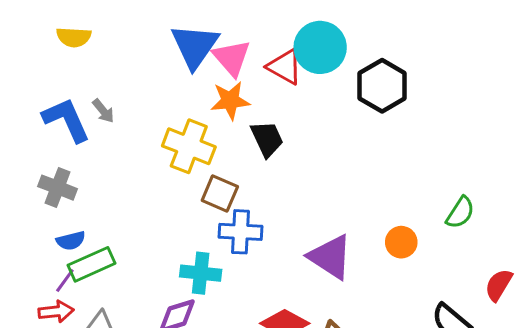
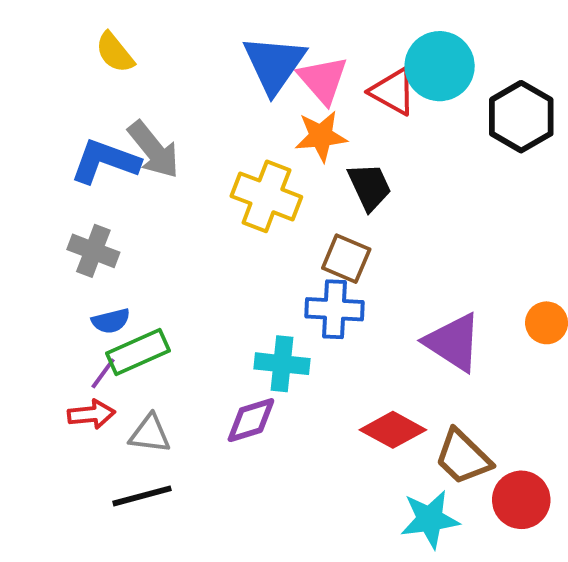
yellow semicircle: (74, 37) -> (115, 53), turned 48
gray arrow: (103, 111) -> (154, 150), size x1.8
blue L-shape: (66, 120) -> (105, 161), turned -46
brown square: (220, 193) -> (346, 259), moved

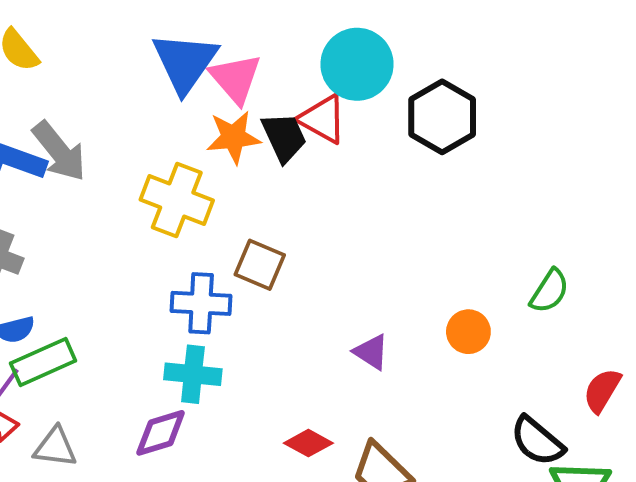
red triangle: (393, 91) -> (323, 119), moved
black trapezoid: (370, 187) -> (284, 137), moved
blue cross: (335, 309) -> (201, 303), moved
purple triangle: (453, 342) -> (371, 352), size x0.6
red diamond: (393, 430) -> (308, 443), size x0.7

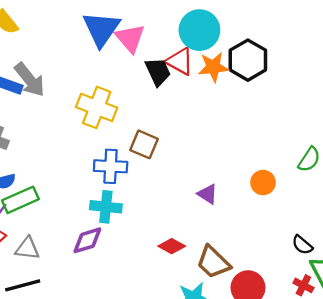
orange star: (233, 137) -> (213, 67), moved
black semicircle: (537, 441) -> (302, 245), size x0.7

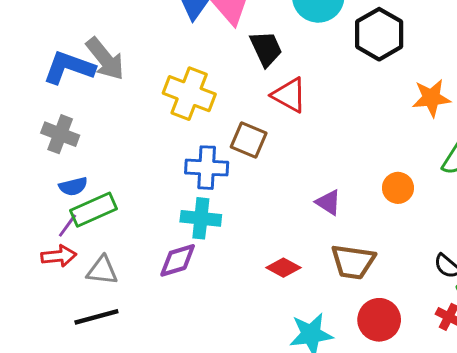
red triangle: (180, 61) -> (289, 95), moved
orange star: (213, 67) -> (431, 98), moved
brown trapezoid: (213, 262) -> (353, 262), moved, turned -36

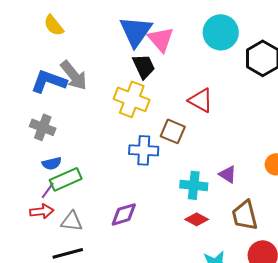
black trapezoid: (266, 49) -> (144, 66), moved
cyan cross: (201, 218) -> (194, 185), moved
brown trapezoid: (353, 262) -> (245, 215), turned 68

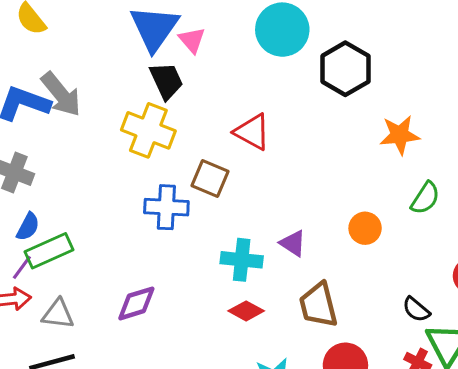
pink triangle: (161, 39) -> (192, 40), size x0.7
blue semicircle: (52, 163) -> (28, 227), turned -48

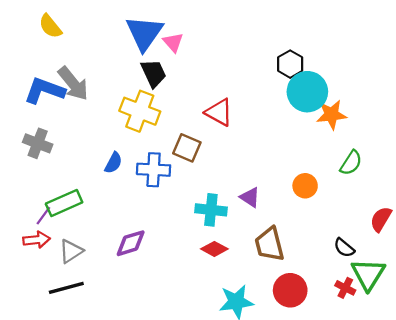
cyan circle: (282, 30) -> (307, 92), moved
black hexagon: (345, 69) -> (290, 64), size x0.7
blue semicircle: (28, 227) -> (113, 163), moved
gray triangle: (58, 314) -> (71, 251), turned -40

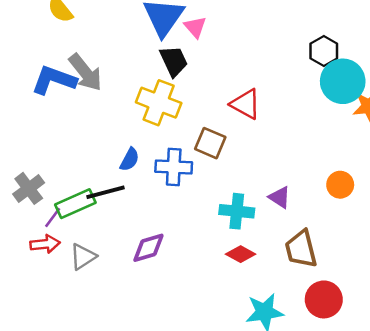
gray cross: (38, 143) -> (29, 188), moved, turned 32
black line: (66, 288) -> (106, 192), moved

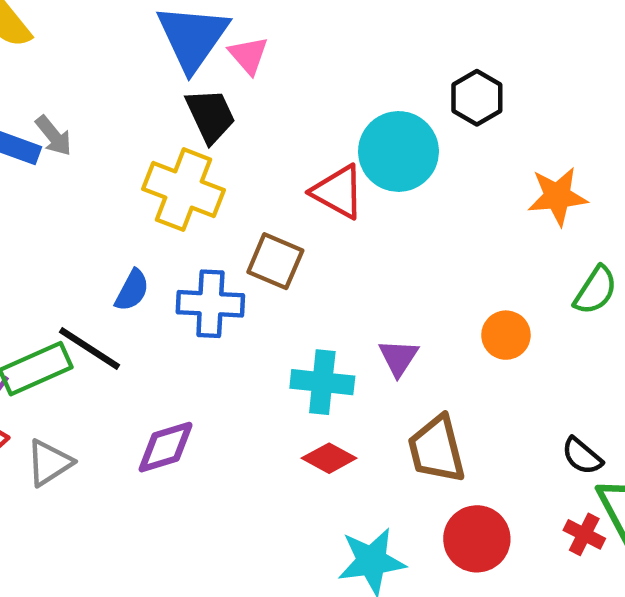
gray arrow: (85, 72) -> (54, 136), size x0.6
cyan circle: (343, 81) -> (398, 151), moved
black line: (106, 192) -> (89, 349), turned 48
purple triangle: (280, 197) -> (398, 357), turned 30

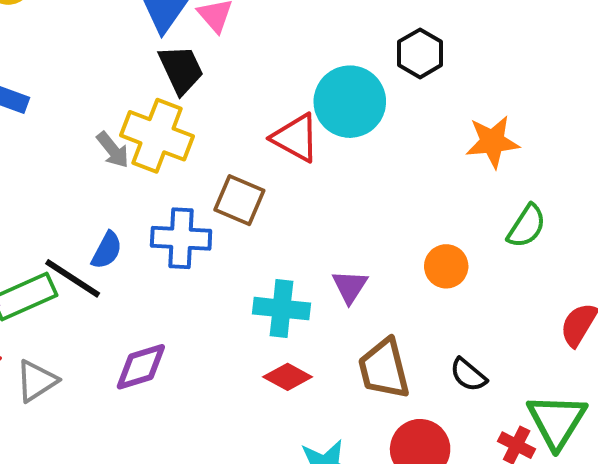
gray arrow: (54, 136) -> (113, 150), moved
blue semicircle: (132, 290) -> (107, 250), moved
black semicircle: (582, 456) -> (468, 375), moved

